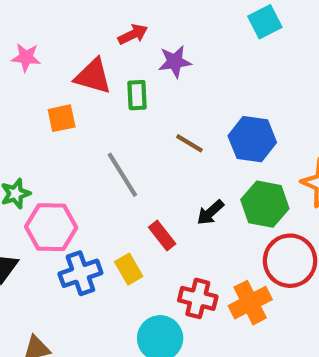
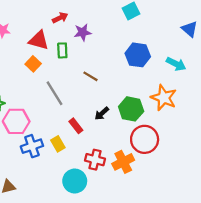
orange square: (62, 118) -> (33, 64), moved, turned -35
blue hexagon: (252, 139) -> (138, 55), moved

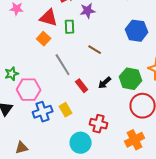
red rectangle: (76, 126) -> (82, 86), moved
orange cross: (123, 162) -> (135, 140), moved

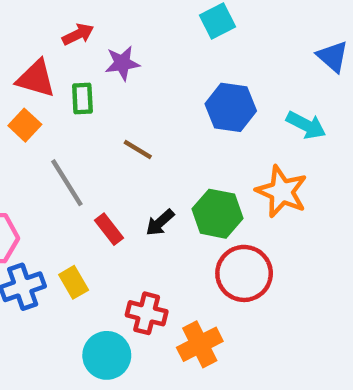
orange cross: (135, 140) -> (200, 344), moved

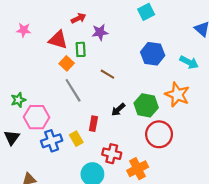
orange square: (25, 125) -> (67, 63), moved
red rectangle: (109, 229) -> (93, 124), moved, turned 48

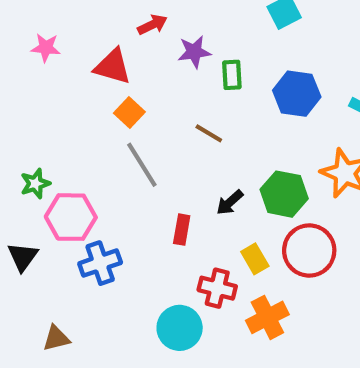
green rectangle: (81, 49) -> (232, 75), moved
yellow rectangle: (76, 139) -> (255, 259), moved

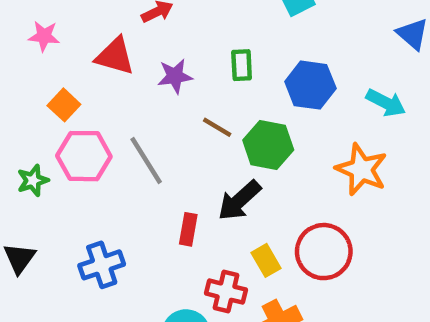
purple star: (194, 52) -> (175, 76), moved
orange square: (129, 112) -> (64, 105), moved
green hexagon: (284, 194) -> (268, 145), moved
black arrow: (230, 202) -> (239, 200), size x1.5
pink hexagon: (71, 217) -> (84, 156), moved

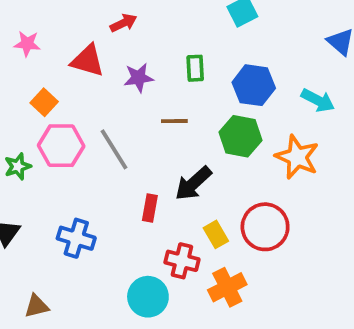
brown line: (217, 127) -> (174, 121), turned -32
green hexagon: (268, 145) -> (240, 136), moved
blue cross: (102, 265) -> (76, 238), turned 36

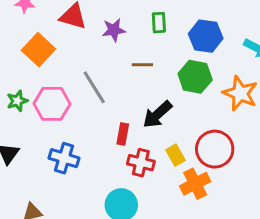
orange square: (44, 102) -> (38, 50), size x1.5
pink hexagon: (61, 146) -> (52, 104), moved
red cross: (182, 261) -> (141, 163), moved
orange cross: (227, 287) -> (195, 184), moved

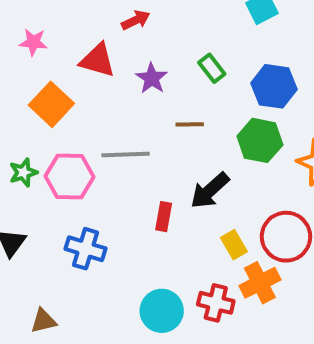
green rectangle: (159, 23) -> (212, 68), turned -35
purple star: (114, 30) -> (152, 78), turned -30
gray line: (94, 87) -> (126, 154), turned -60
red cross: (141, 163) -> (216, 303), moved

